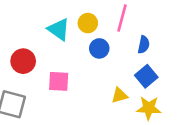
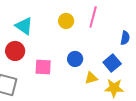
cyan triangle: (59, 29) -> (24, 26), moved
blue semicircle: (144, 45) -> (125, 38), moved
blue circle: (99, 48) -> (75, 59), moved

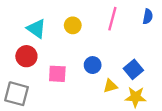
yellow circle: (66, 21) -> (73, 25), moved
blue semicircle: (125, 38) -> (148, 17), moved

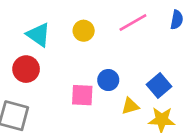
pink line: (112, 19) -> (133, 22), turned 45
pink square: (57, 74) -> (82, 95), moved

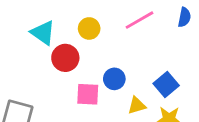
red circle: (26, 69) -> (65, 58), moved

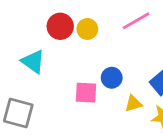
cyan triangle: (43, 33) -> (33, 61), moved
red circle: (65, 58) -> (60, 26), moved

